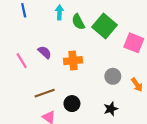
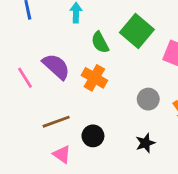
green semicircle: (78, 22) -> (100, 42), moved
purple semicircle: (45, 52) -> (56, 66), size x1.5
orange cross: (73, 61) -> (94, 78), turned 36

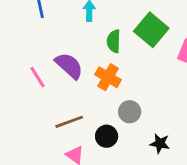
green semicircle: (100, 42) -> (114, 41), turned 30
gray circle: (148, 99) -> (130, 112), moved
black star: (145, 143) -> (160, 143), turned 30

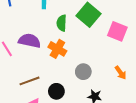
purple semicircle: (69, 66) -> (30, 41), turned -30
gray circle: (130, 112) -> (83, 72), moved

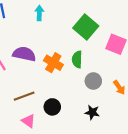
green semicircle: (62, 23) -> (77, 59), moved
gray circle: (83, 72) -> (93, 81), moved

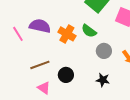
green semicircle: (77, 59) -> (89, 31), turned -56

